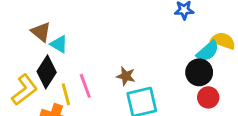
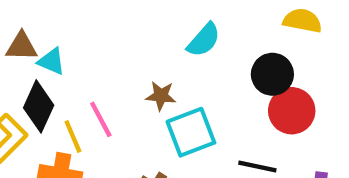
brown triangle: (41, 32) -> (21, 46), turned -30
cyan semicircle: (208, 51) -> (204, 40), moved
red circle: (208, 97) -> (292, 111), size x1.4

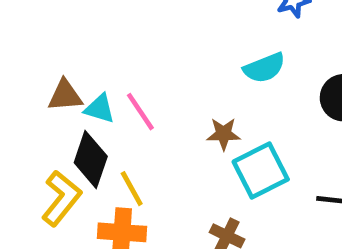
cyan semicircle: (204, 40) -> (264, 68), turned 33
pink line: (101, 119) -> (140, 112), moved

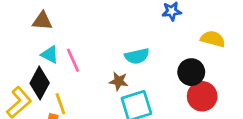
cyan semicircle: (264, 68) -> (137, 56), moved
brown triangle: (65, 96) -> (42, 21), moved

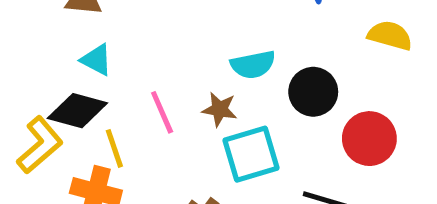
pink line: (73, 60) -> (162, 112), moved
black circle: (191, 72) -> (313, 92), moved
black diamond: (40, 83) -> (77, 111), turned 76

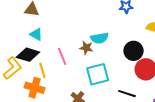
black circle: (313, 92) -> (134, 51), moved
brown star: (220, 109) -> (86, 48), moved

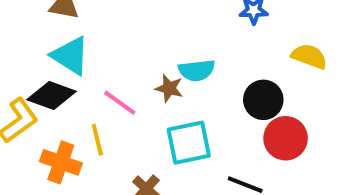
cyan triangle: (36, 34) -> (70, 56), size x1.5
pink line: (62, 56) -> (120, 103), turned -36
yellow line: (42, 70) -> (97, 140), moved

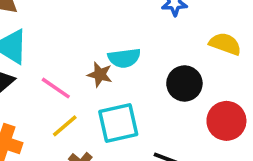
red circle: (286, 138) -> (226, 121), moved
yellow line: (97, 140) -> (65, 126), moved, turned 64

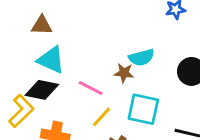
cyan square: (118, 123) -> (143, 109), turned 32

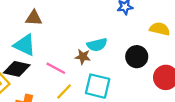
brown triangle: (42, 25) -> (34, 18), moved

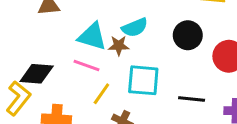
cyan triangle: (25, 45) -> (92, 36), moved

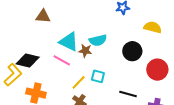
cyan square: (143, 80) -> (98, 76), size x0.6
yellow line: (101, 94) -> (79, 82), moved

